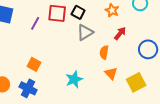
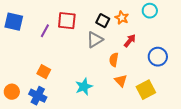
black square: (78, 12) -> (103, 21), moved

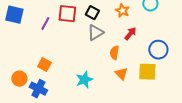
black square: (103, 21) -> (92, 13), moved
yellow square: (146, 90) -> (147, 72), moved, turned 30
orange circle: (12, 92) -> (19, 79), moved

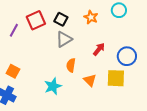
red square: (67, 14) -> (36, 20), turned -30
red arrow: (130, 34) -> (99, 49), moved
orange semicircle: (114, 53) -> (71, 65), moved

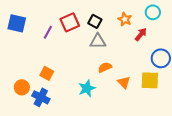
gray triangle: (64, 39) -> (98, 41), turned 30
red arrow: (99, 49) -> (141, 34), moved
orange semicircle: (71, 65) -> (105, 67), turned 56

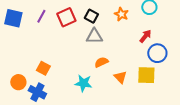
purple line: (48, 32) -> (41, 16), moved
red arrow: (141, 34) -> (145, 36), moved
cyan star: (87, 88) -> (83, 83), turned 30

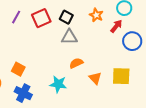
red arrow: (145, 36) -> (116, 26), moved
blue circle: (157, 53) -> (132, 41), moved
blue cross: (37, 92) -> (23, 93), moved

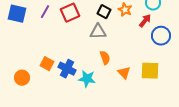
black square: (66, 17) -> (104, 12), moved
orange semicircle: (76, 63) -> (105, 58), turned 96
blue cross: (23, 93) -> (67, 69), moved

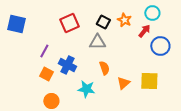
purple line: (45, 12) -> (44, 51), moved
blue cross: (67, 69) -> (67, 65), moved
orange triangle: (124, 73) -> (123, 83), turned 32
orange circle: (22, 78) -> (51, 101), moved

